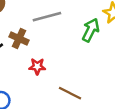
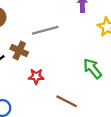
green arrow: (91, 30) -> (92, 69), moved, turned -65

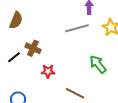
gray line: (45, 30) -> (77, 28), moved

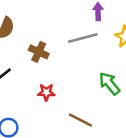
brown cross: (33, 48) -> (39, 52), moved

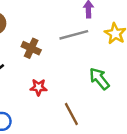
brown line: (80, 120) -> (71, 114), turned 35

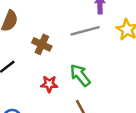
green arrow: (99, 79) -> (80, 75), moved

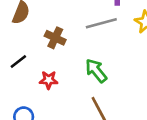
red star: (49, 84) -> (49, 80), moved

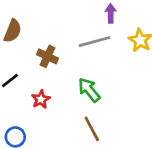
red star: (49, 80) -> (41, 99), turned -30

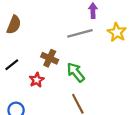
brown cross: (48, 56) -> (50, 58), moved

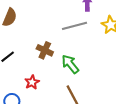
red star: (37, 80) -> (32, 82), moved

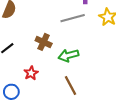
green arrow: (70, 64) -> (68, 55), turned -66

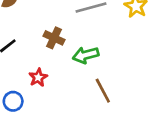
brown line: (71, 86) -> (103, 91), moved

